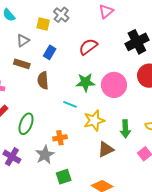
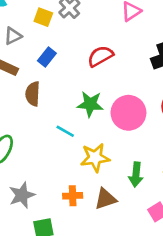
orange cross: (60, 138) -> (73, 196), moved

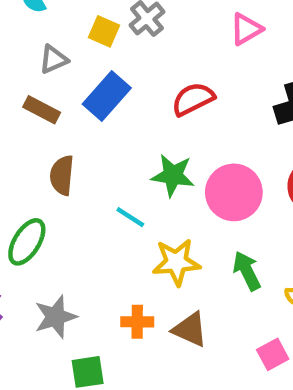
blue rectangle: (47, 57) -> (107, 96), size x1.5
brown semicircle: (33, 94) -> (62, 175), moved
green arrow: (136, 175) -> (247, 271), moved, turned 145
brown triangle: (105, 199) -> (190, 329), turned 40

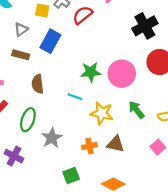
red semicircle: (193, 99) -> (83, 15), moved
yellow star: (176, 262) -> (102, 113), turned 30
gray star: (55, 317) -> (52, 138), moved

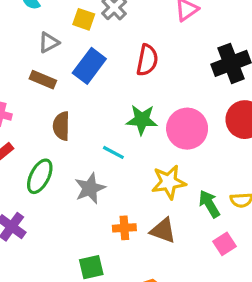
red semicircle: (83, 15) -> (147, 60), moved, turned 132
green arrow: (136, 110) -> (209, 204), moved
yellow star: (102, 113) -> (169, 182), moved, turned -30
gray star: (52, 138) -> (90, 188), moved

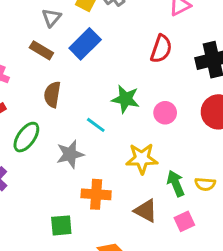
gray triangle: (49, 42) -> (51, 18), turned -30
red semicircle: (147, 60) -> (161, 49), moved
pink circle: (187, 129) -> (165, 113), size x0.6
orange cross: (124, 228) -> (96, 194), size x1.4
brown triangle: (163, 230) -> (146, 211), moved

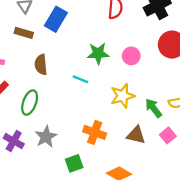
gray star: (70, 154) -> (46, 137), moved
orange cross: (96, 194) -> (95, 132), turned 30

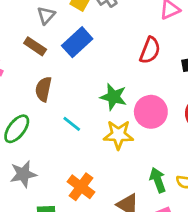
pink circle: (131, 56) -> (151, 112), size x1.5
cyan line: (80, 79) -> (72, 124), moved
yellow star: (123, 96) -> (118, 135), moved

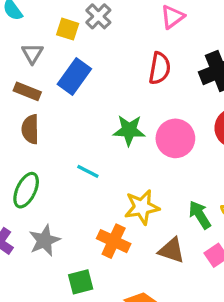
brown semicircle: (43, 89) -> (30, 129), moved
yellow star: (118, 135) -> (142, 207), moved

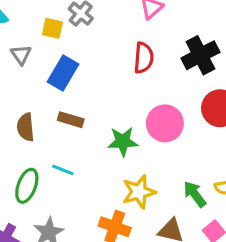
brown rectangle: (27, 91) -> (71, 120), moved
green star: (129, 130) -> (123, 142), moved
cyan line: (88, 171) -> (63, 170), moved

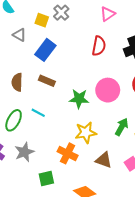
gray triangle: (21, 55) -> (19, 35), turned -32
green arrow: (195, 194) -> (122, 127), moved, turned 60

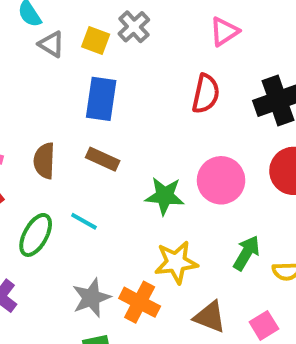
gray triangle: (19, 35) -> (51, 44), moved
blue rectangle: (45, 50) -> (101, 99), turned -30
gray star: (24, 152) -> (91, 298), moved

